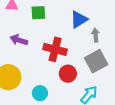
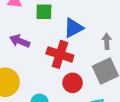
blue triangle: (79, 19) -> (73, 28), moved

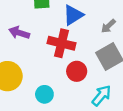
gray arrow: (107, 41) -> (108, 26), turned -126

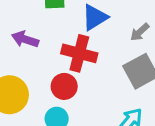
red circle: (77, 71) -> (64, 86), moved

